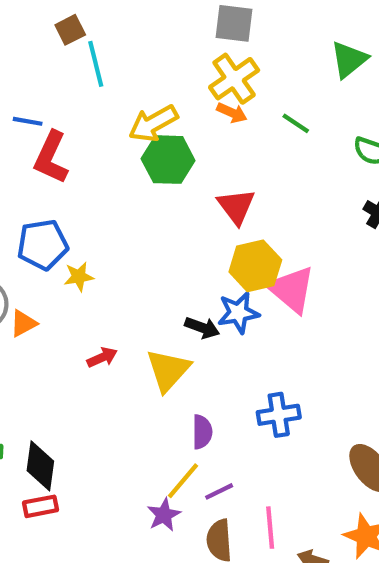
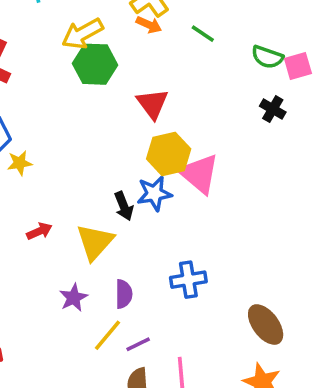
black arrow: (202, 328) -> (124, 206), turned 48
purple star: (164, 515) -> (73, 298), moved

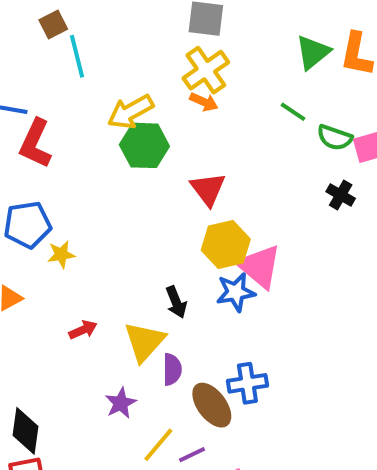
green line: (203, 34) -> (293, 112), moved
blue star: (154, 193) -> (236, 292), moved
purple semicircle: (124, 294) -> (172, 369), moved
brown ellipse: (266, 325) -> (212, 405), moved

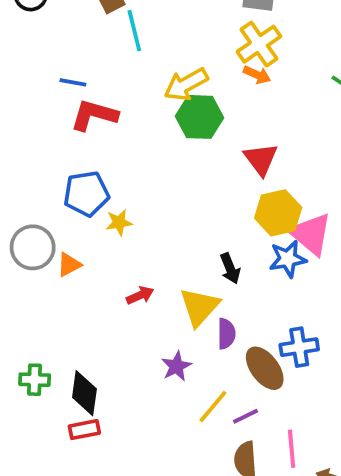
red L-shape: (35, 143) -> (94, 115), turned 81

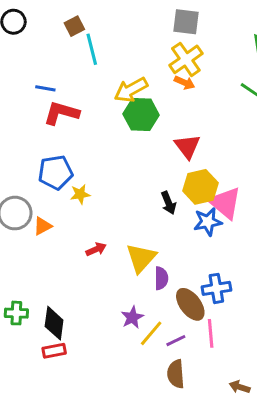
black arrow: (230, 268) -> (169, 203), moved
purple star: (176, 366) -> (132, 317), moved
pink line: (292, 449) -> (211, 333), moved

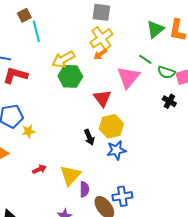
orange arrow: (184, 83) -> (100, 54), turned 120
pink triangle: (225, 203) -> (128, 77), moved, turned 30

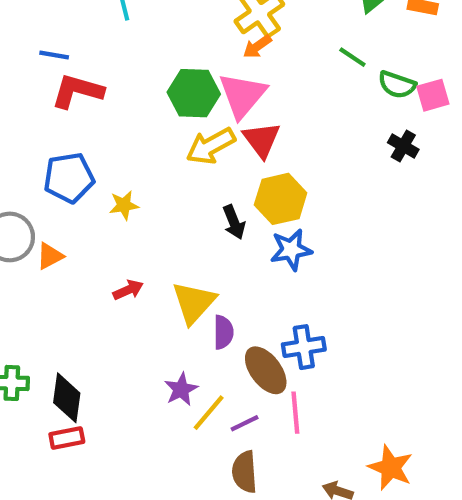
yellow arrow: (63, 59) -> (211, 146), moved
pink triangle: (128, 77) -> (242, 95), moved
yellow star: (28, 131) -> (124, 205), moved

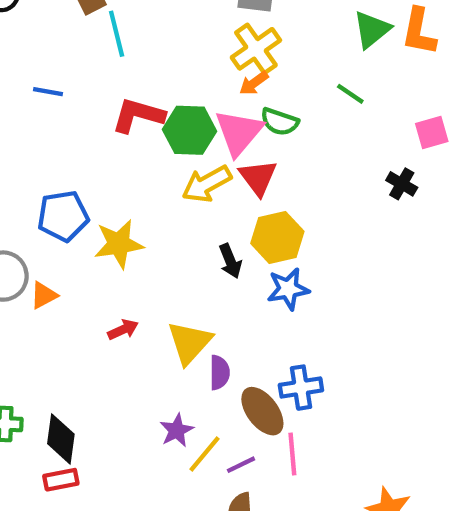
green semicircle: (397, 85) -> (280, 122), moved
red L-shape: (77, 91) -> (138, 115), moved
yellow star: (124, 205) -> (119, 244), size x1.6

